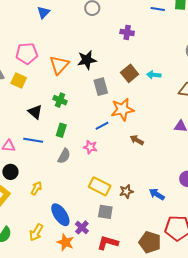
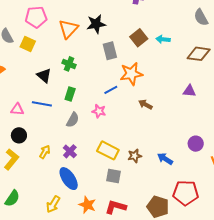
purple cross: (82, 227) -> (70, 151), moved
yellow arrow: (36, 232) -> (53, 204), moved
orange star: (65, 242) -> (87, 205), moved

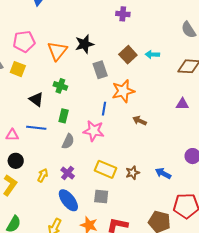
blue line: (111, 90) -> (104, 109), turned -48
pink star: (99, 111) -> (94, 131), size x1.5
gray square: (114, 176) -> (101, 197), moved

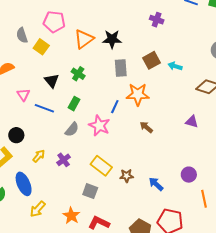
pink triangle: (12, 135) -> (23, 95), moved, turned 40
blue ellipse: (68, 200) -> (24, 184), moved

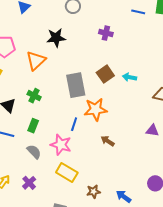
black star: (112, 39) -> (56, 38), moved
gray rectangle: (121, 68) -> (76, 85), size x1.4
gray semicircle: (72, 129) -> (34, 152), turned -77
yellow rectangle: (101, 166) -> (67, 172), moved

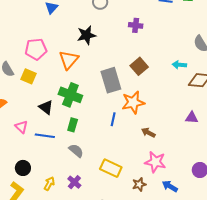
cyan arrow: (129, 77) -> (179, 65), moved
green cross: (34, 96) -> (70, 95), size x1.6
pink star: (61, 145) -> (155, 162), moved

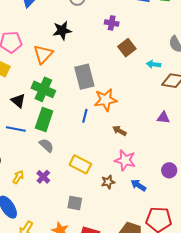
brown square: (139, 66) -> (127, 48), moved
green rectangle: (73, 125) -> (44, 119), size x1.6

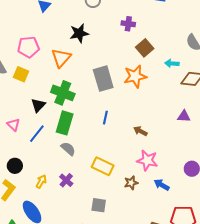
orange star: (106, 100) -> (135, 76), moved
black triangle: (18, 101) -> (38, 105), turned 35
blue line: (16, 129) -> (37, 134), turned -60

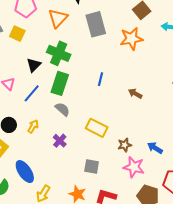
gray rectangle: (103, 79) -> (96, 24), moved
pink star: (147, 160) -> (134, 167), moved
yellow arrow: (41, 181) -> (33, 126), moved

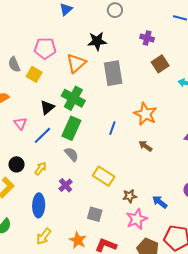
orange star: (131, 39) -> (145, 114), moved, turned 30
pink star: (134, 167) -> (137, 219), turned 30
blue ellipse: (25, 172) -> (39, 205), moved, turned 30

